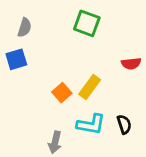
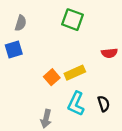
yellow rectangle: (90, 87) -> (75, 73), turned 30
cyan L-shape: (91, 124) -> (76, 104), turned 105

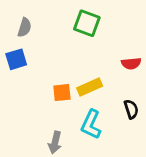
orange square: (52, 77) -> (62, 93), turned 35
black semicircle: (104, 104) -> (131, 109), moved

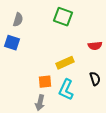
blue square: (16, 59) -> (12, 43), turned 35
orange square: (62, 93) -> (45, 82), moved

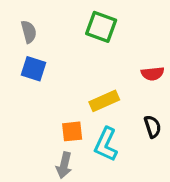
gray semicircle: (18, 20) -> (29, 32), turned -32
blue square: (12, 43) -> (34, 69), moved

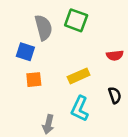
gray semicircle: (29, 32) -> (43, 28), moved, size x1.5
orange square: (72, 131) -> (34, 80), moved

